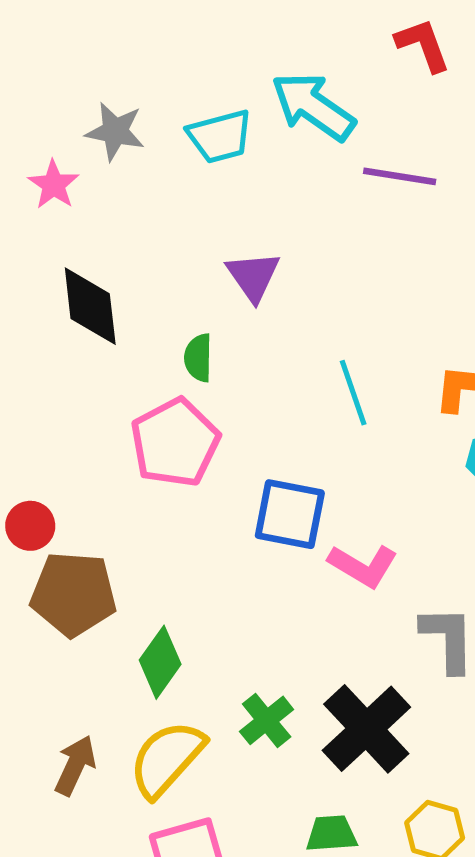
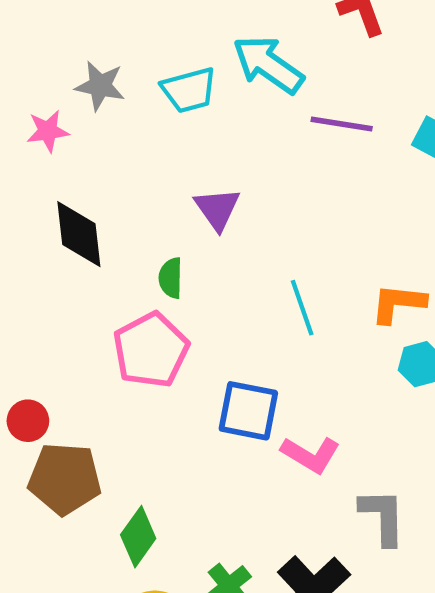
pink star: (54, 185) -> (48, 131), turned 30

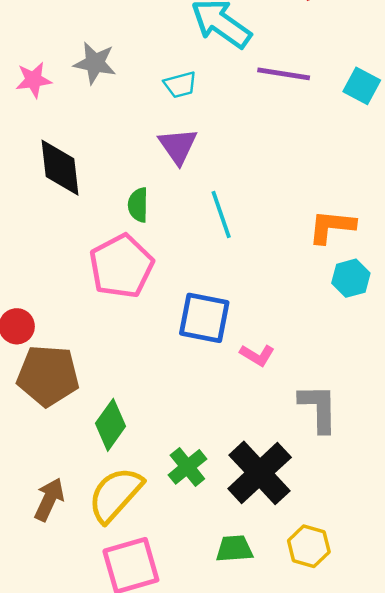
gray star: (100, 86) -> (95, 63), moved
cyan trapezoid: (189, 90) -> (180, 85), moved, size x0.7
cyan line: (302, 308) -> (221, 214), moved
pink L-shape: (311, 455) -> (257, 355), size x0.7

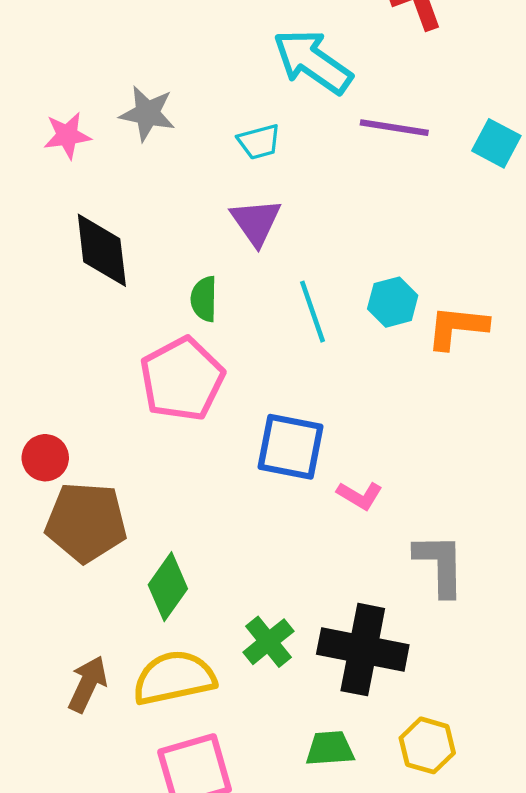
cyan hexagon: (351, 278) -> (393, 302), moved
black cross: (260, 473) -> (363, 650), turned -36
yellow semicircle: (115, 495) -> (174, 678), turned 36

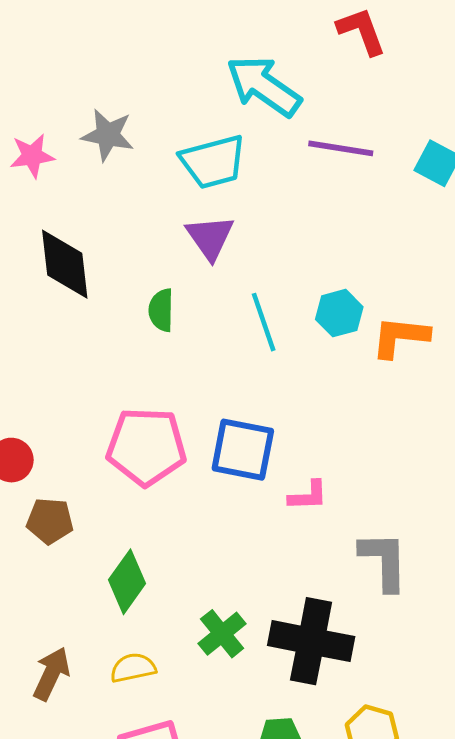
cyan trapezoid: (259, 142) -> (213, 162), size x1.6
pink pentagon: (182, 379) -> (146, 447), moved, turned 30
pink L-shape: (360, 495) -> (308, 496), turned -33
brown pentagon: (86, 522) -> (50, 521), size x0.6
yellow semicircle: (174, 678) -> (133, 668), size x0.6

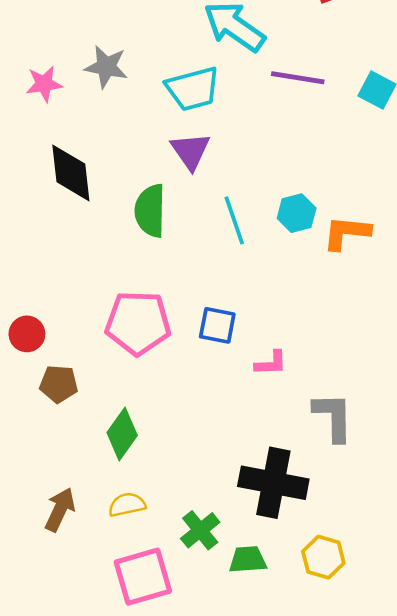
green semicircle: (161, 310) -> (150, 211), size x1.5
blue square: (243, 450) -> (217, 325), size x0.7
green cross: (222, 634) -> (200, 530), moved

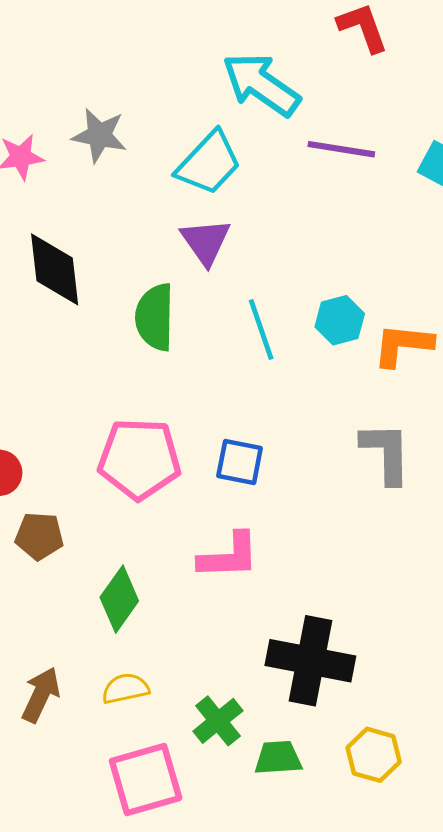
cyan trapezoid: (193, 89) -> (209, 163), turned -32
pink L-shape: (271, 363) -> (229, 556), moved, size x1.5
gray L-shape: (333, 417) -> (386, 453), moved

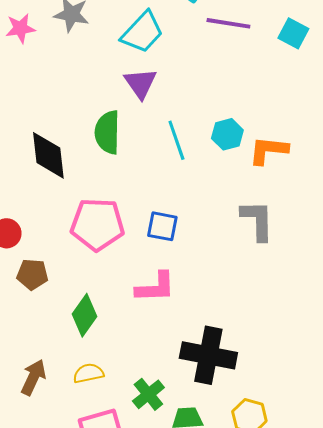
black diamond: (55, 269) -> (48, 155), moved

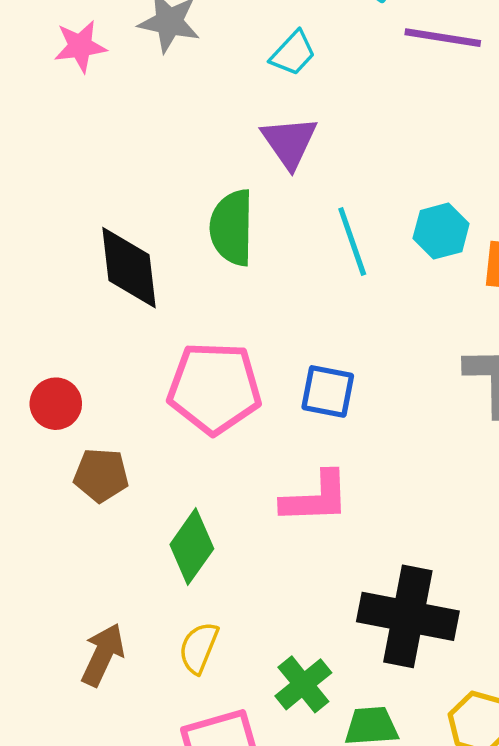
cyan trapezoid: (142, 32) -> (293, 53), size x0.6
yellow semicircle: (88, 373) -> (199, 648), turned -56

